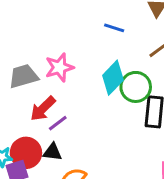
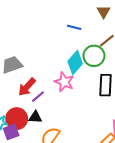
pink star: (59, 67) -> (64, 82), moved, turned -30
green circle: (136, 87) -> (94, 56), moved

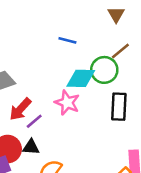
blue line: (74, 27) -> (67, 40), moved
cyan diamond: (75, 63) -> (81, 78), turned 50

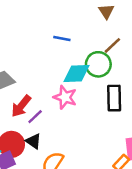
black triangle: (31, 147) -> (33, 141), turned 35

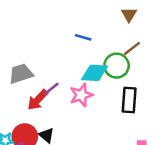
pink star: (65, 97) -> (81, 95), turned 30
purple line: (35, 117) -> (51, 89), moved

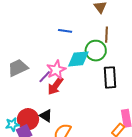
brown line: (132, 48) -> (106, 35), turned -42
pink star: (81, 95) -> (56, 70), moved
red arrow: (38, 100) -> (55, 86), moved

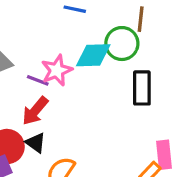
purple line: (45, 77) -> (38, 80), turned 64
red arrow: (55, 86) -> (35, 111), moved

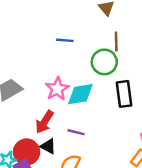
cyan diamond: (93, 55) -> (80, 94), moved
purple line: (38, 80) -> (76, 132), moved

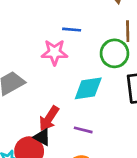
pink star: (57, 89) -> (54, 52), moved, turned 30
black triangle: (48, 146) -> (42, 137), moved

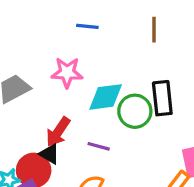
pink star: (54, 52) -> (67, 73), moved
green circle: (114, 53) -> (135, 111), moved

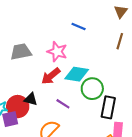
black rectangle: (162, 98) -> (108, 107), moved
red arrow: (58, 132) -> (51, 76), moved
black triangle: (49, 154) -> (31, 99), turned -32

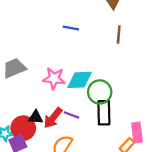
pink star: (57, 52) -> (54, 78), moved
red arrow: (51, 76) -> (53, 118), moved
black rectangle: (108, 107) -> (104, 113), moved

